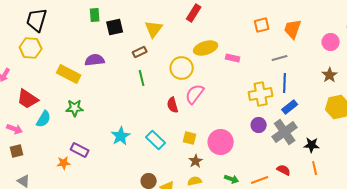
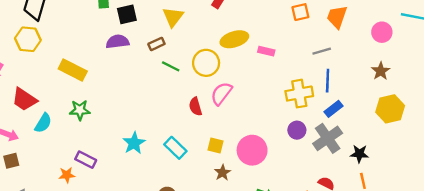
purple semicircle: (95, 60) -> (118, 42), moved
green line: (142, 78) -> (171, 66), moved, turned -49

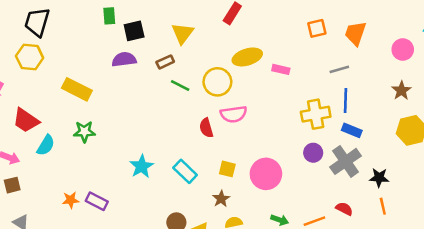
pink semicircle: (221, 94) -> (234, 114), turned -135
blue rectangle: (333, 109) -> (352, 130), turned 60
purple rectangle: (86, 160) -> (97, 201), moved
brown star: (223, 173) -> (221, 199), moved

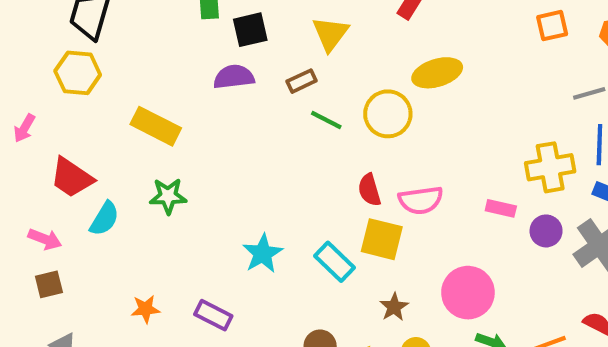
pink rectangle: (281, 69) -> (501, 208), moved
pink semicircle: (234, 114) -> (421, 200), moved
yellow square: (227, 169) -> (382, 239), moved, size x1.5
pink circle: (266, 174) -> (468, 293), moved
purple rectangle: (97, 201) -> (213, 315), moved

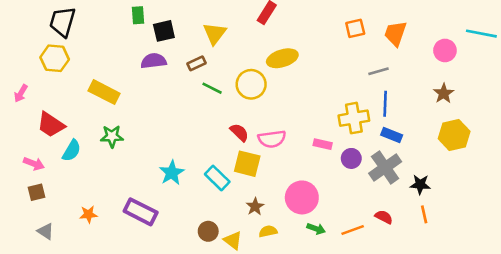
red semicircle: (369, 190) -> (239, 132), turned 150
orange star: (145, 309) -> (88, 214), moved
purple rectangle: (213, 315) -> (141, 212), size x1.4

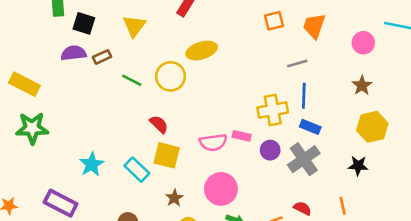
black square: (164, 31) -> (84, 23), turned 30
brown rectangle: (196, 63) -> (102, 57), moved
green star: (112, 136) -> (32, 128), size x1.4
pink semicircle: (272, 139) -> (213, 142), moved
black star: (420, 184) -> (358, 166), moved

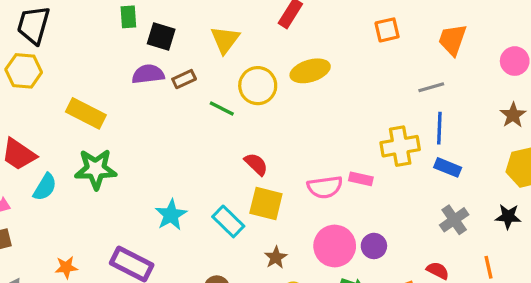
orange square: (274, 21) -> (387, 30), moved
yellow circle: (171, 76) -> (258, 86), moved
purple circle: (270, 150) -> (374, 246), moved
gray cross: (304, 159) -> (454, 220), moved, size x0.7

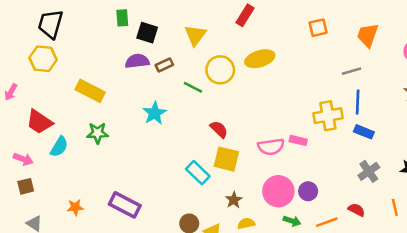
green star: (96, 169) -> (98, 133), size x0.7
cyan star: (171, 215) -> (155, 113), moved

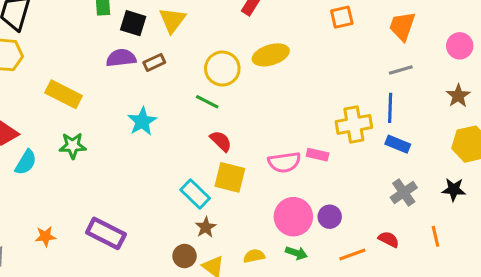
yellow triangle: (195, 35) -> (172, 20), moved
gray line: (351, 71) -> (401, 70), moved
green line: (193, 87) -> (207, 102), moved
brown star: (234, 200) -> (206, 227), moved
green arrow: (292, 221) -> (296, 253), moved

